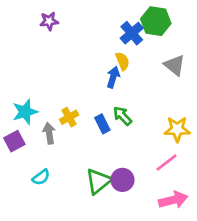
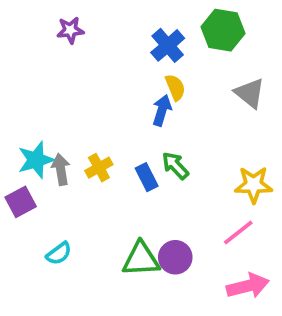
blue cross: (132, 33) -> (168, 45), moved
gray arrow: (49, 133) -> (61, 169), moved
green triangle: (98, 181) -> (141, 259), turned 36

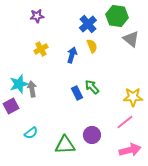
gray triangle: (250, 93) -> (131, 39), moved
blue arrow: (162, 110) -> (72, 55), moved
yellow cross: (99, 168) -> (41, 49), moved
green triangle: (141, 259) -> (65, 145), moved

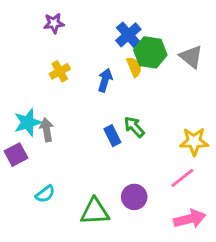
green hexagon: (117, 16) -> (150, 52), moved

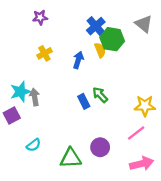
gray triangle: (191, 57) -> (144, 24), moved

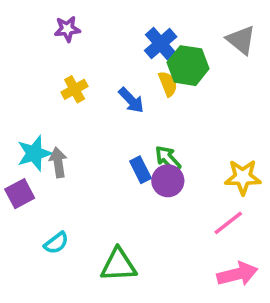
blue arrow: (78, 60) -> (131, 100), turned 119
purple circle: (100, 147) -> (168, 181), moved

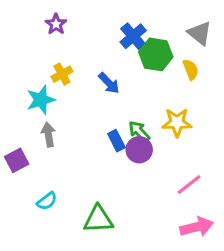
purple star: (67, 29) -> (56, 24), turned -30
yellow semicircle: (168, 84) -> (191, 70), moved
cyan star: (34, 153) -> (41, 100), moved
yellow star: (243, 177) -> (177, 122), moved

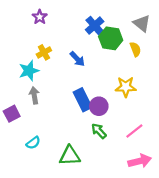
green arrow: (139, 132) -> (99, 131), moved
blue rectangle: (116, 141) -> (83, 100), size x1.5

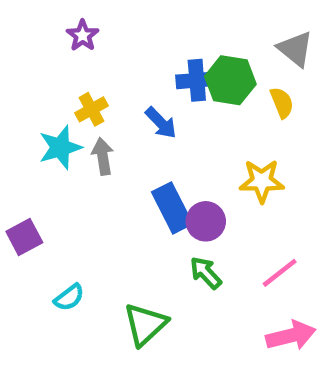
blue cross: (95, 26) -> (197, 80), moved, turned 36
gray arrow: (34, 95) -> (103, 156), moved
green triangle: (70, 156) -> (145, 324), turned -40

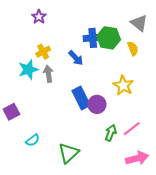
yellow star: (262, 181) -> (123, 85), turned 30
green arrow: (206, 273) -> (111, 133), moved, turned 63

